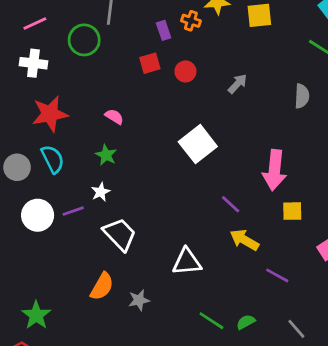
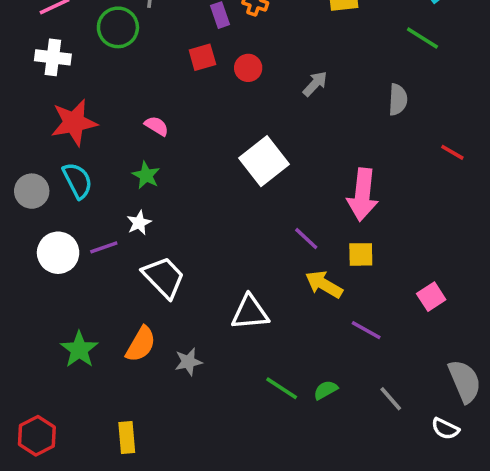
yellow square: (292, 211) -> (361, 254), moved
green star: (36, 315) -> (79, 349), moved

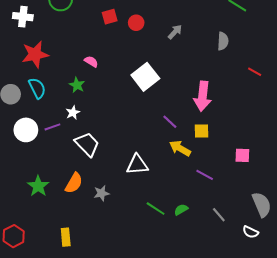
pink semicircle: (157, 126) -> (91, 62), moved
pink square: (431, 297) -> (242, 155), turned 35

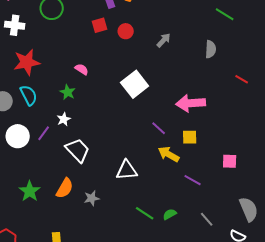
pink arrow: (203, 96) -> (191, 103), turned 80
purple line: (52, 127) -> (44, 133), turned -35

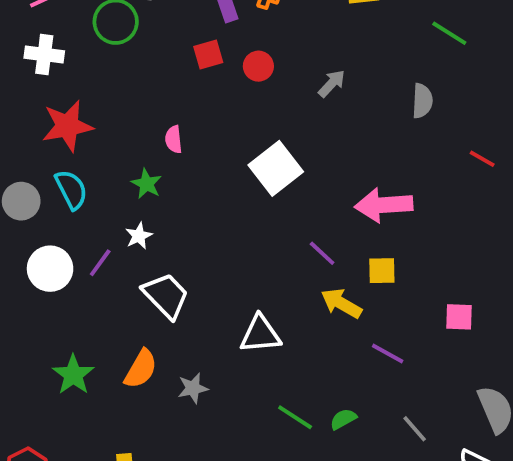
pink semicircle: (82, 69) -> (174, 139), turned -128

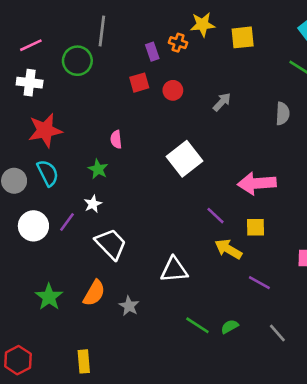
gray star: (193, 388) -> (129, 306), turned -30

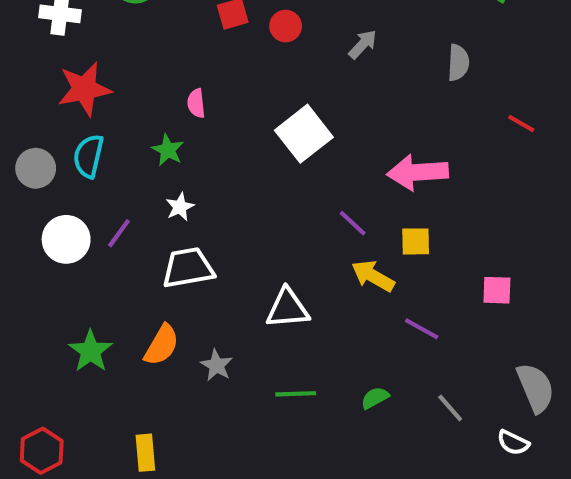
cyan semicircle: (48, 173) -> (88, 156), turned -140
white star: (93, 204) -> (180, 207), moved
white trapezoid: (111, 244) -> (188, 268), turned -56
green line: (197, 325) -> (296, 394), moved, turned -35

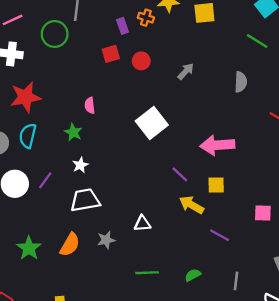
white triangle: (288, 308) -> (142, 224), size x0.7
gray star: (216, 365) -> (106, 240), moved, turned 30
gray line: (450, 408) -> (236, 281), turned 48

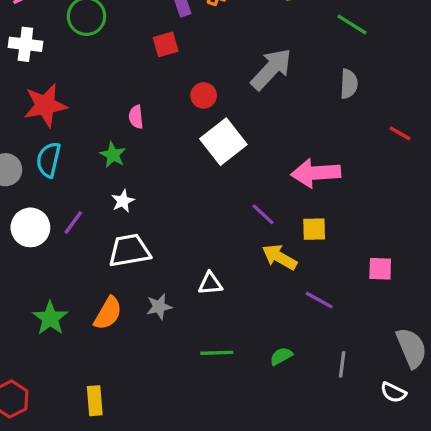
green line: (257, 41) -> (352, 25), moved
red circle: (141, 61) -> (204, 95), moved
gray arrow: (186, 71) -> (271, 69), size x1.8

